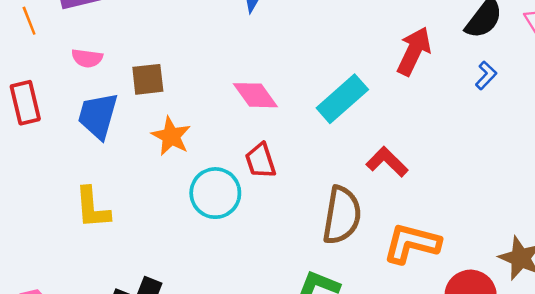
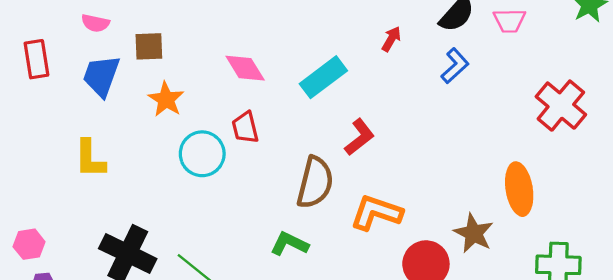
red arrow: (414, 51) -> (391, 39), size x0.6
blue L-shape: (486, 75) -> (455, 66), size x1.4
red L-shape: (387, 162) -> (360, 137), turned 93

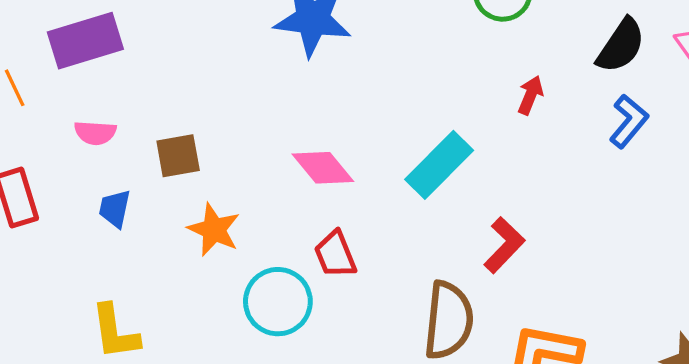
blue trapezoid: (101, 76) -> (115, 209), size x0.6

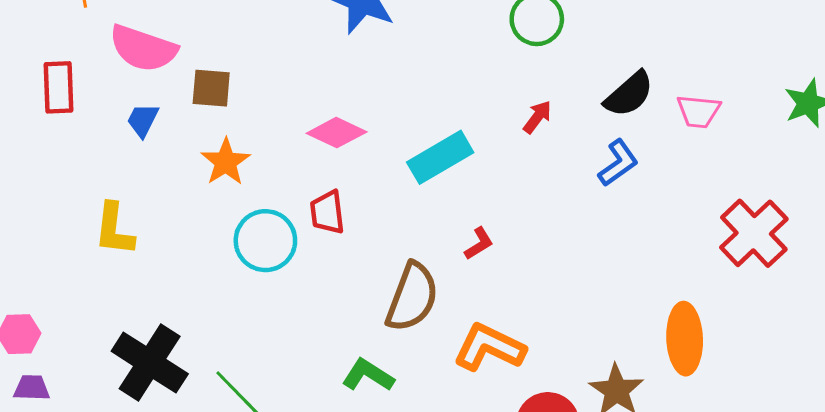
pink semicircle: (95, 133) -> (143, 48), size x1.8
pink diamond: (323, 168) -> (337, 133), turned -40
red L-shape: (504, 245) -> (479, 244), size x0.7

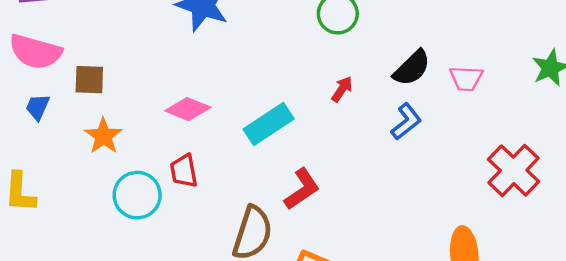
red L-shape: (479, 244) -> (302, 189), size x1.6

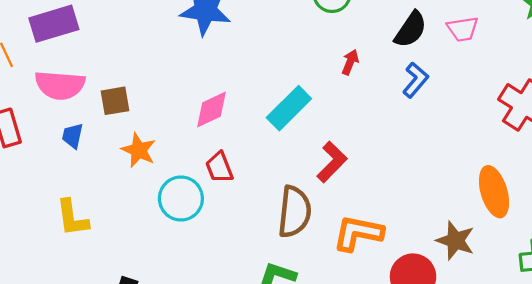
pink diamond: (188, 109) -> (211, 109), turned -36

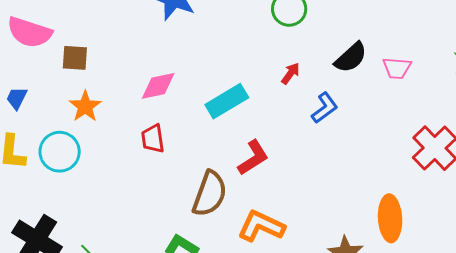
blue L-shape: (415, 80) -> (325, 108), moved
blue trapezoid: (73, 136) -> (17, 98), moved
cyan circle: (181, 198) -> (60, 152), moved

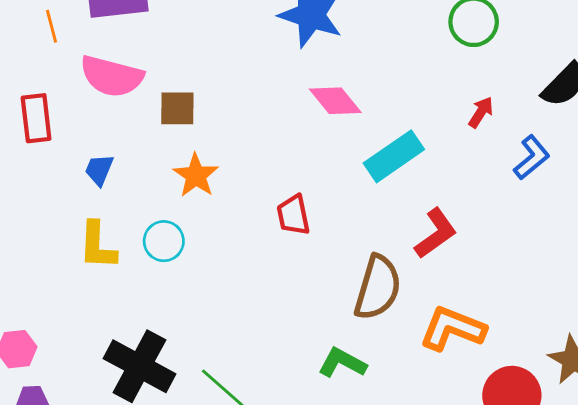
pink diamond: (158, 86) -> (335, 101), moved, turned 66
cyan circle: (60, 152) -> (164, 241), size x0.7

